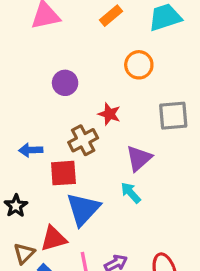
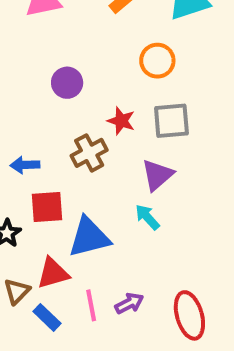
gray square: (173, 116) -> (171, 121), moved
red square: (63, 173) -> (47, 207), moved
blue triangle: (83, 209) -> (89, 237), turned 33

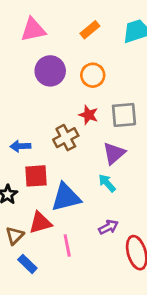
orange circle: (157, 61) -> (93, 75), moved
purple circle: (67, 83) -> (50, 71), moved, size x1.4
purple arrow: (129, 303) -> (108, 227), moved
blue rectangle: (47, 317) -> (27, 264), moved

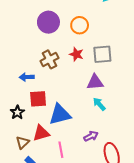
brown cross: (66, 138) -> (49, 59), moved
purple triangle: (114, 153) -> (95, 82), turned 36
cyan arrow: (107, 183) -> (99, 104), moved

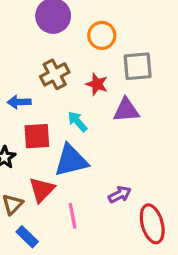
orange circle: (80, 25) -> (102, 35), moved
red star: (76, 54) -> (97, 84), moved
cyan arrow: (99, 104) -> (77, 122), moved
red triangle: (41, 133) -> (42, 190), turned -30

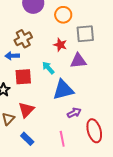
brown cross: (55, 74) -> (23, 39), moved
blue triangle: (71, 160) -> (63, 90), moved
pink line: (73, 216) -> (62, 139), moved
blue rectangle: (27, 237) -> (27, 139), moved

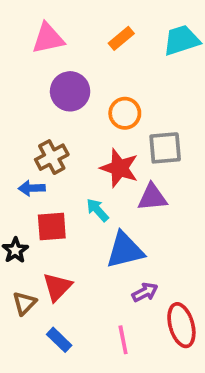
red star: (60, 45) -> (119, 168), size x1.5

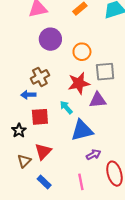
red star: (119, 168) -> (79, 83), turned -30

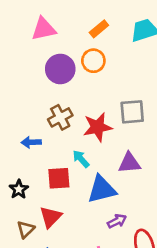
orange circle: (82, 52) -> (93, 61), moved
brown cross: (40, 77) -> (60, 117), moved
purple triangle: (98, 100) -> (129, 163), moved
red square: (40, 117) -> (59, 178), moved

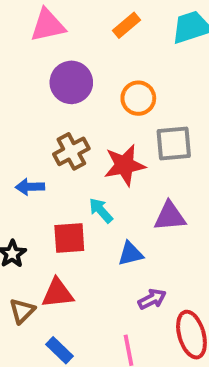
orange circle: (93, 61) -> (138, 98), moved
blue triangle: (102, 189) -> (130, 254), size x0.6
red triangle: (51, 217) -> (58, 293), turned 40

